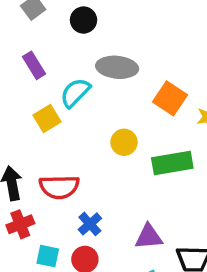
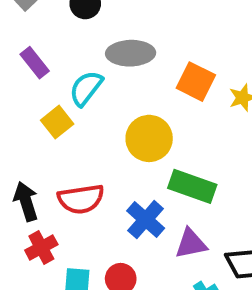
yellow circle: (124, 142) -> (149, 138), size x1.5
green rectangle: (172, 163) -> (192, 186), moved, turned 36
blue cross: (90, 224) -> (146, 220), moved, size x1.4

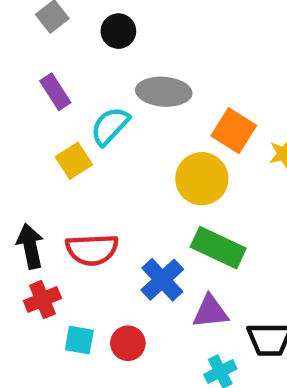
yellow circle: (149, 138) -> (202, 179), moved

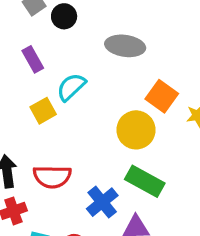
black circle: (118, 31) -> (64, 16), moved
gray ellipse: (164, 92) -> (125, 46), moved

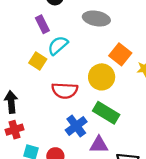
purple rectangle: (33, 59) -> (42, 24), moved
yellow square: (43, 111) -> (38, 61), turned -30
red semicircle: (52, 177) -> (65, 91), moved

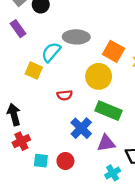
gray ellipse: (96, 18) -> (76, 37), moved
purple rectangle: (42, 24) -> (18, 29), moved
red semicircle: (65, 91) -> (65, 95), size x0.6

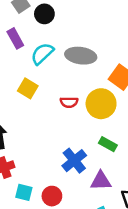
cyan semicircle: (51, 52) -> (42, 54), moved
red semicircle: (65, 95) -> (69, 102), moved
green rectangle: (109, 111) -> (108, 144), size x0.6

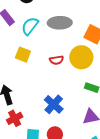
blue cross: (74, 161) -> (54, 104), moved

